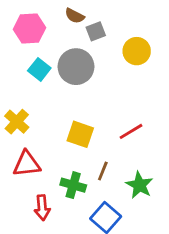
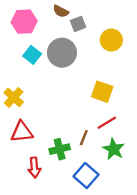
red line: (131, 131) -> (107, 123), moved
yellow square: (80, 134) -> (102, 92), moved
green cross: (73, 185) -> (60, 149), turned -30

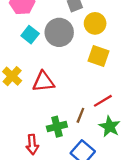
yellow circle: (111, 40) -> (95, 23), moved
yellow square: (102, 92) -> (98, 56), moved
red triangle: (22, 132) -> (43, 82), moved

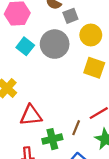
red triangle: (43, 82) -> (31, 115), moved

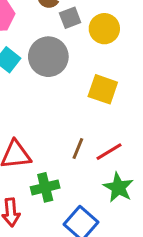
yellow circle: (91, 35) -> (104, 29), moved
brown line: (76, 128) -> (78, 149), moved

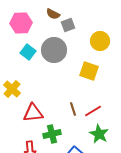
yellow circle: (104, 29) -> (100, 41), moved
brown line: (78, 149) -> (73, 109), turned -40

